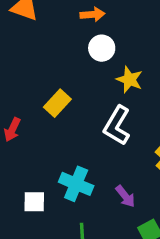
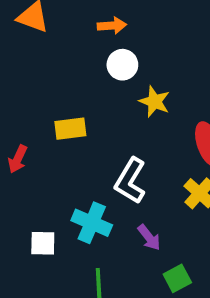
yellow rectangle: (57, 103) -> (70, 129), turned 40
white L-shape: (117, 125) -> (130, 181), moved

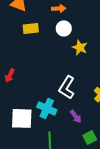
yellow rectangle: (70, 129) -> (31, 28), moved
white square: (43, 243) -> (22, 118), size x1.6

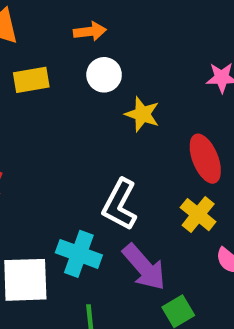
purple arrow: (76, 116) -> (144, 267), size x1.6

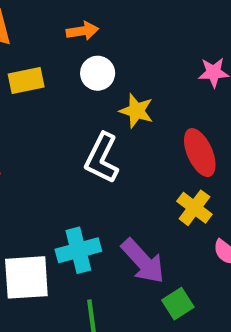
white L-shape: (120, 205) -> (102, 158), moved
cyan cross: (79, 254) -> (78, 250), turned -33

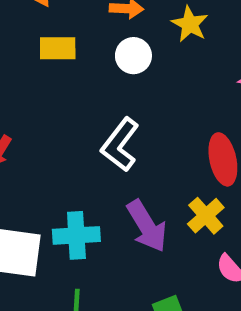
yellow star: (136, 111) -> (190, 24), moved
purple arrow: (143, 261) -> (147, 226), moved

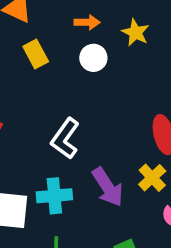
yellow rectangle: (58, 48) -> (36, 54), turned 64
white L-shape: (120, 145) -> (65, 139), moved

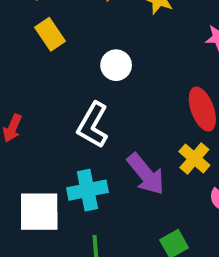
white circle: (93, 58) -> (116, 65), moved

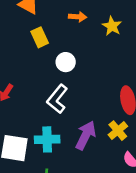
white circle: (116, 65) -> (66, 62), moved
purple arrow: (146, 174) -> (86, 135), turned -124

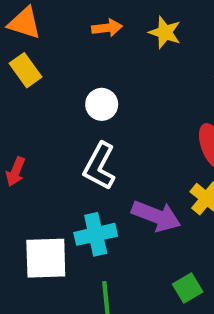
yellow rectangle: (40, 37) -> (25, 70), moved
purple arrow: (86, 135) -> (156, 216), turned 96

